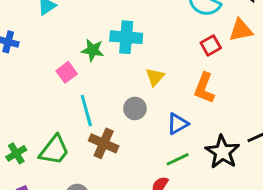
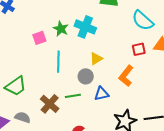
gray circle: (135, 108) -> (86, 76), moved
cyan line: (86, 111) -> (58, 62), moved
brown cross: (104, 143) -> (50, 104), moved
green line: (178, 159) -> (73, 96), moved

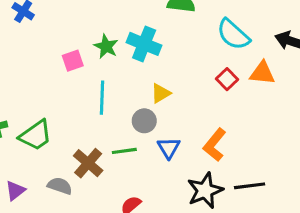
red square: (139, 49) -> (227, 79), turned -32
orange L-shape: (126, 76) -> (215, 145), moved
blue triangle: (101, 94) -> (169, 148), turned -49
gray semicircle: (23, 117) -> (60, 186), moved

